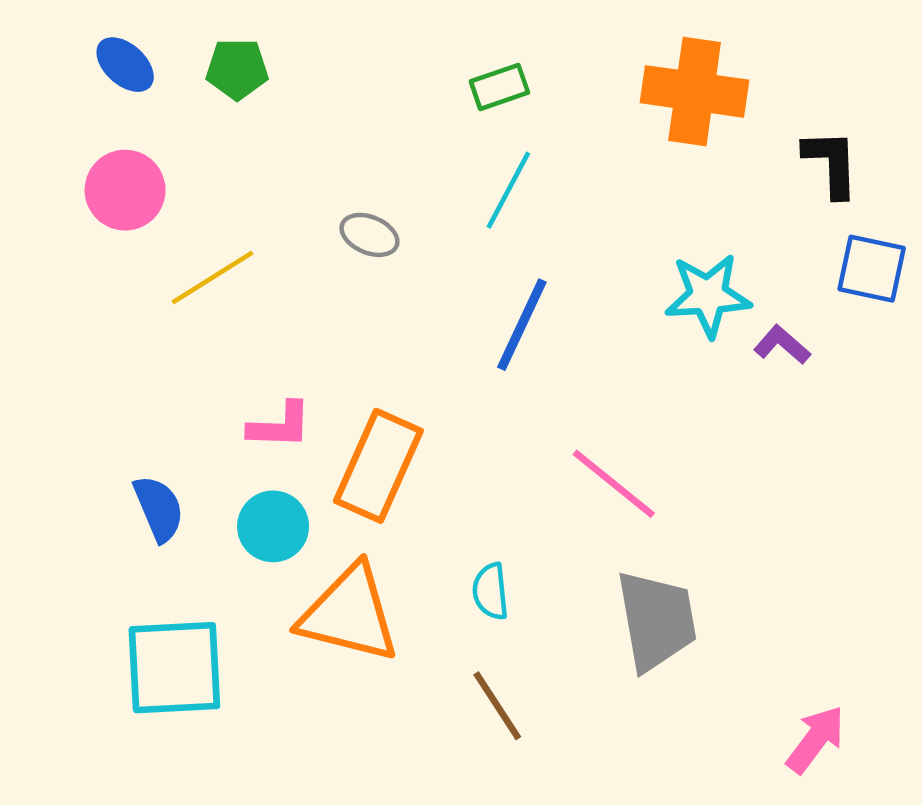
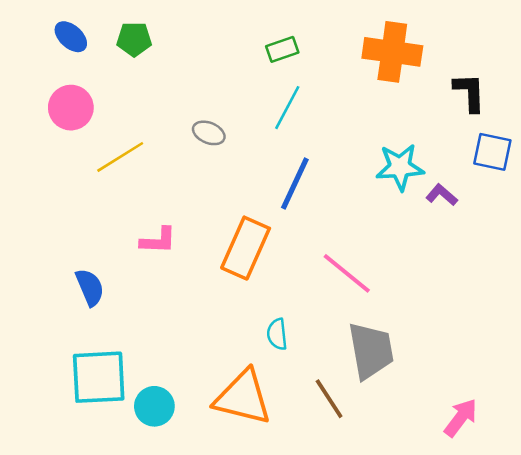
orange rectangle: (378, 466) -> (246, 248), moved
cyan circle: (273, 526) -> (154, 406), moved
orange triangle: (349, 614) -> (243, 397), moved
brown line: (497, 706) -> (329, 399), moved

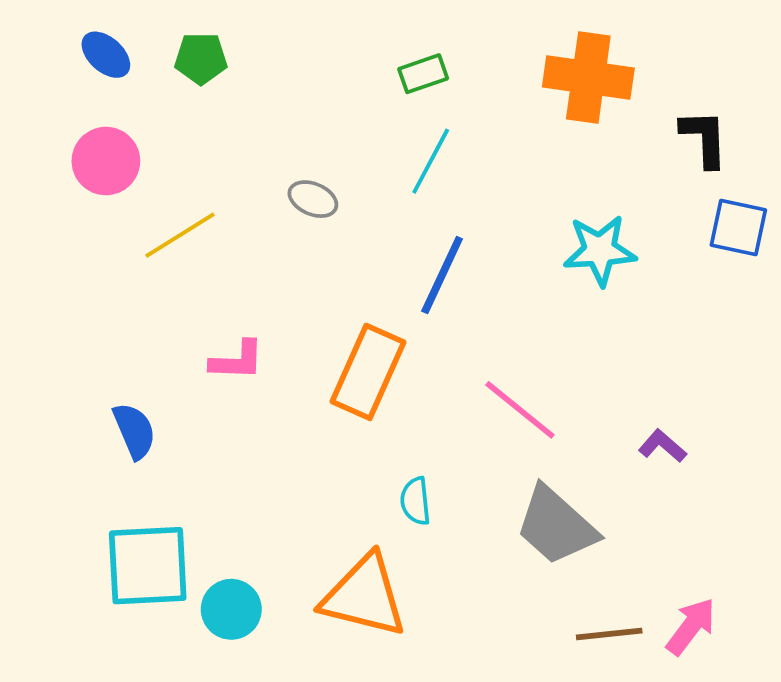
purple L-shape: (442, 195) -> (662, 446), moved
gray trapezoid: (371, 351) -> (556, 526), turned 142
brown line: (329, 399) -> (609, 634), moved, turned -63

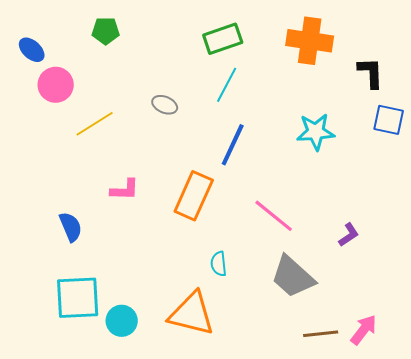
blue ellipse: (106, 55) -> (32, 50), moved
green rectangle: (423, 74) -> (223, 39), size x1.5
purple L-shape: (662, 446) -> (349, 235), turned 105

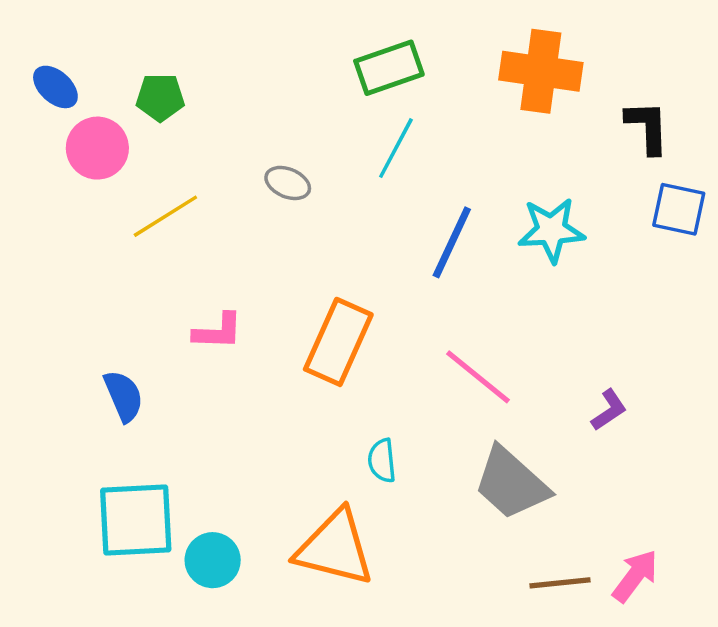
green pentagon: (106, 31) -> (160, 97), moved
blue line: (233, 145) -> (452, 242), moved

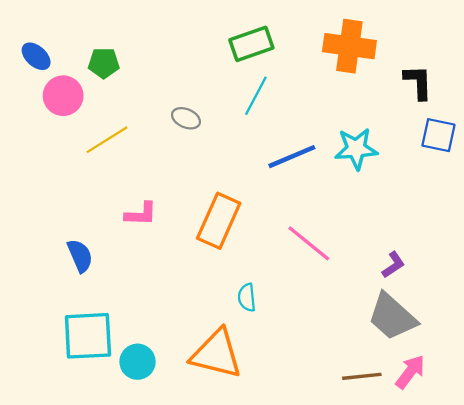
blue line: (452, 242) -> (292, 157), turned 42
gray trapezoid: (511, 483) -> (392, 317), moved

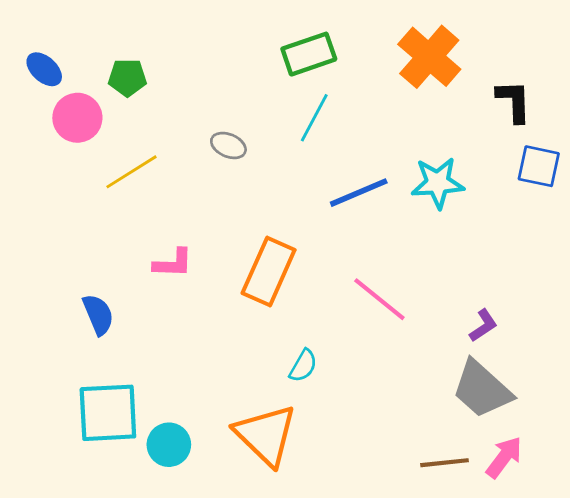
orange cross: (349, 46) -> (429, 57), turned 33
cyan semicircle: (247, 297) -> (303, 366), turned -144
orange triangle: (216, 354) -> (266, 435), turned 30

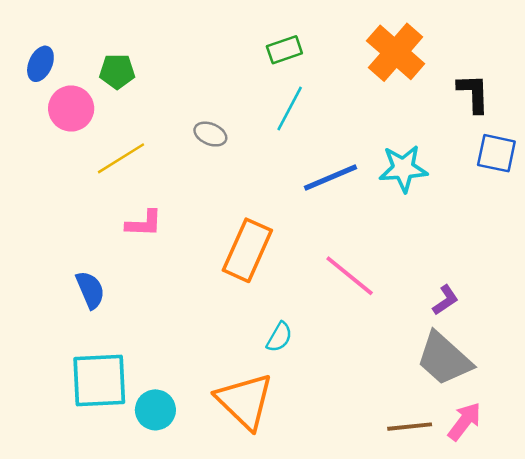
green rectangle: (309, 54) -> (284, 50), size x0.7
blue ellipse: (44, 69) -> (40, 64), turned 72
pink L-shape: (173, 263) -> (144, 223), moved

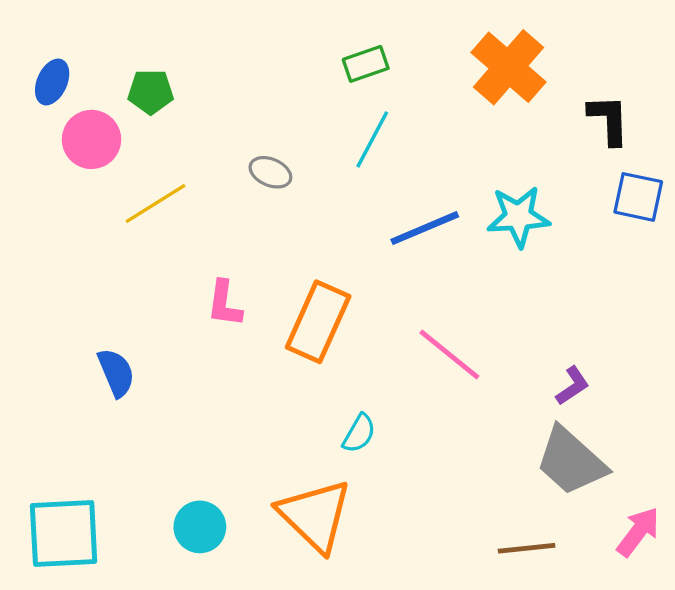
pink L-shape: (144, 223) -> (224, 304), moved, turned 96
cyan square: (99, 381) -> (64, 533), moved
pink arrow: (465, 421) -> (638, 532), moved

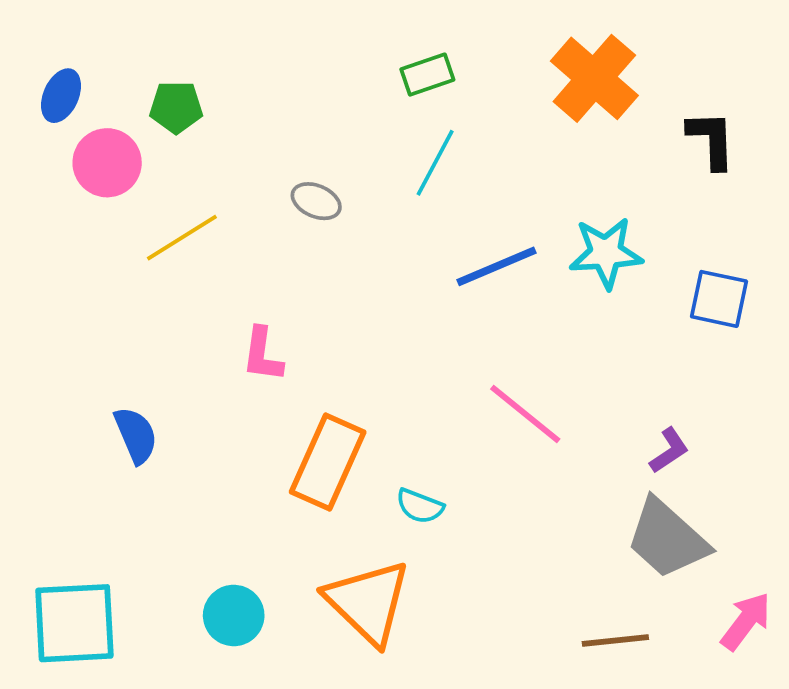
blue square: (638, 197) -> (719, 299), moved
orange rectangle: (318, 322) -> (328, 462), moved
cyan semicircle: (359, 433) -> (420, 506), turned 81

